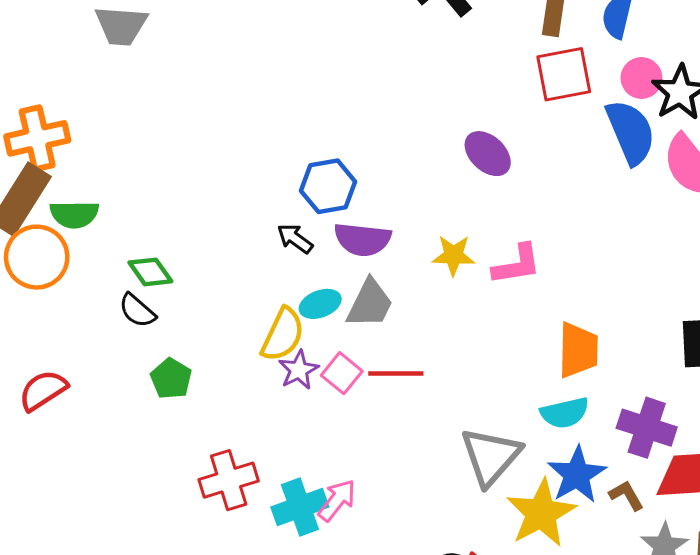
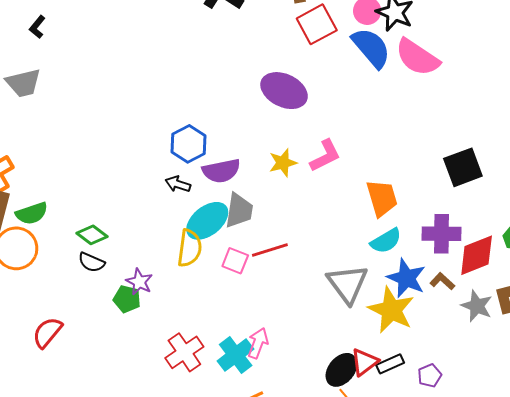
purple ellipse: (488, 154) -> (284, 91), size x1.4
cyan ellipse: (320, 304) -> (207, 221), size x1.6
purple star: (299, 370) -> (139, 282), moved

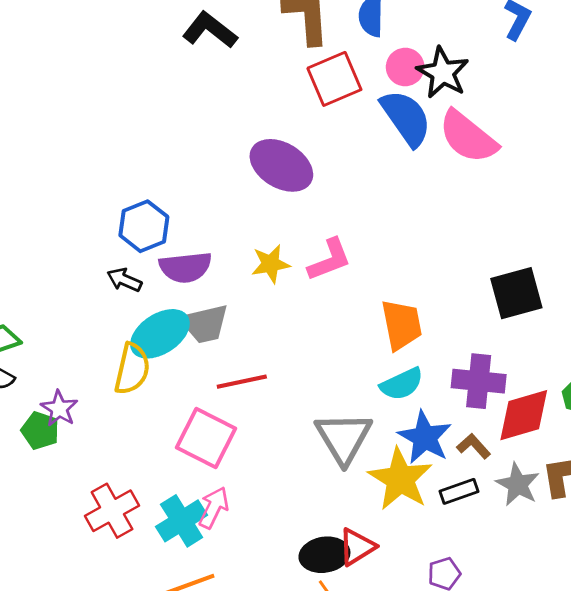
gray trapezoid: (239, 210) -> (205, 324), turned 63
pink square: (235, 261) -> (206, 438), moved, size x1.6
black rectangle: (390, 364) -> (459, 491), moved
black ellipse: (341, 370) -> (324, 555), turned 36

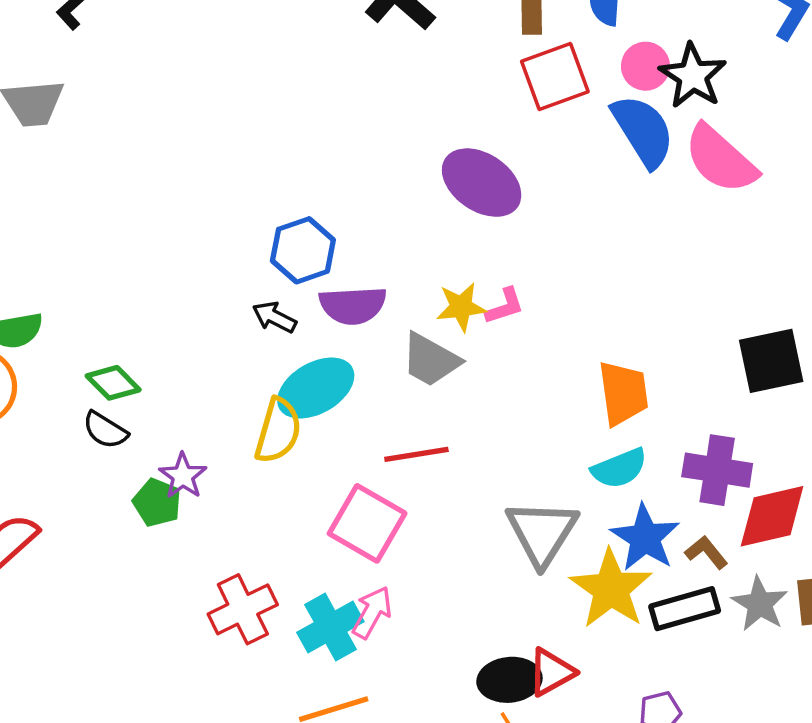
pink L-shape: (329, 260) -> (505, 306), moved, size x0.7
gray trapezoid: (205, 324) -> (431, 360), moved, turned 39
black rectangle: (459, 491) -> (685, 609), size x1.4

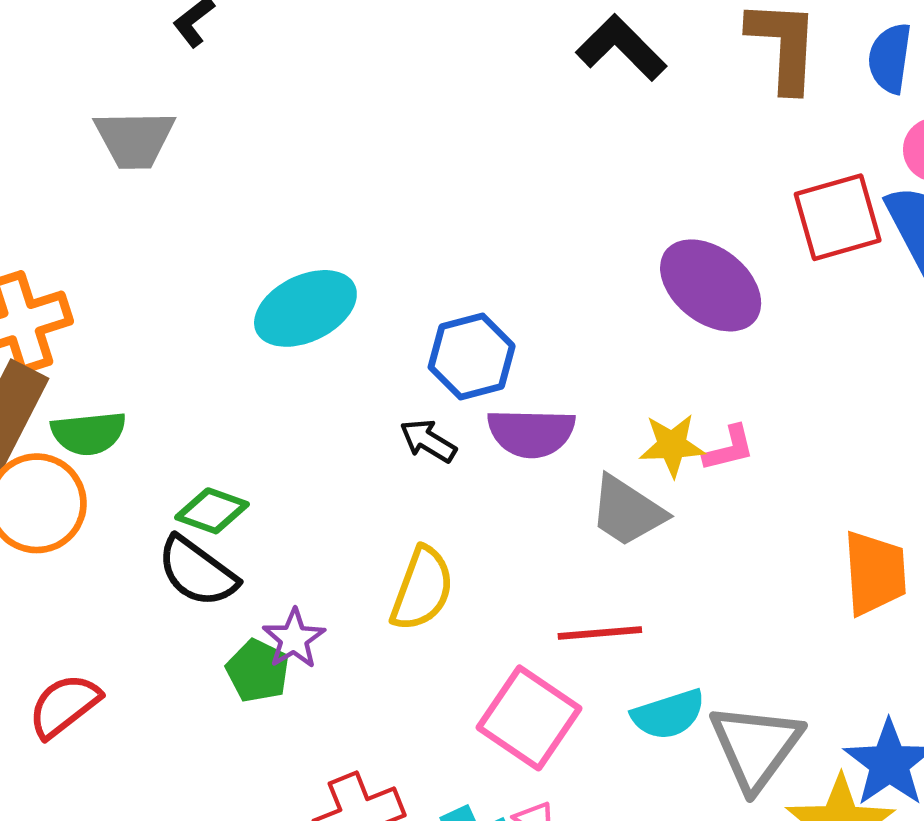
red square: (555, 76) -> (838, 217), moved
green diamond: (113, 383) -> (212, 511), turned -30
cyan ellipse: (316, 388) -> (305, 308), moved
black semicircle: (105, 430) -> (197, 572), size x1.4
cyan semicircle: (619, 468) -> (668, 714), moved

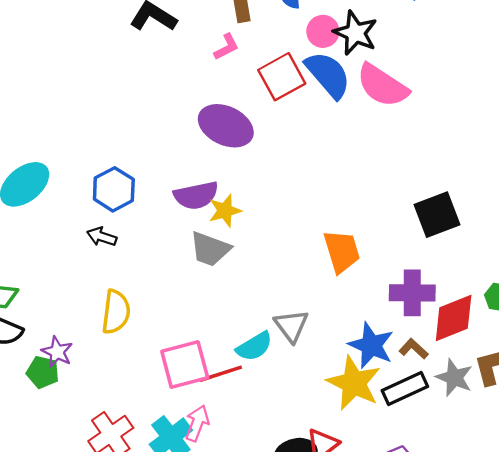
purple semicircle: (531, 433) -> (196, 195), moved
pink L-shape: (729, 448) -> (226, 47), moved
red line: (600, 633) -> (221, 374), moved
pink square: (529, 718) -> (185, 364), turned -36
gray triangle: (756, 747) -> (291, 326), moved, size x0.7

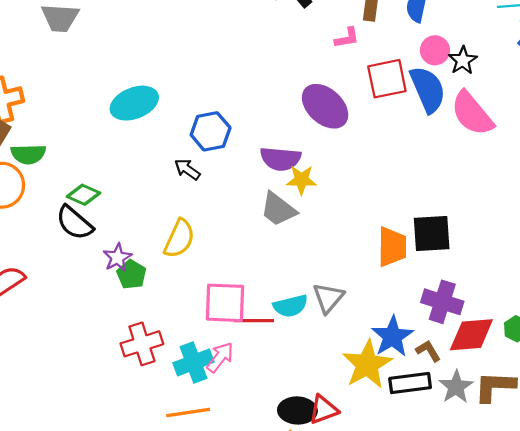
black star: (355, 33) -> (463, 60), size x0.7
black square: (437, 215) -> (432, 234), moved
green pentagon: (43, 372) -> (131, 274), moved

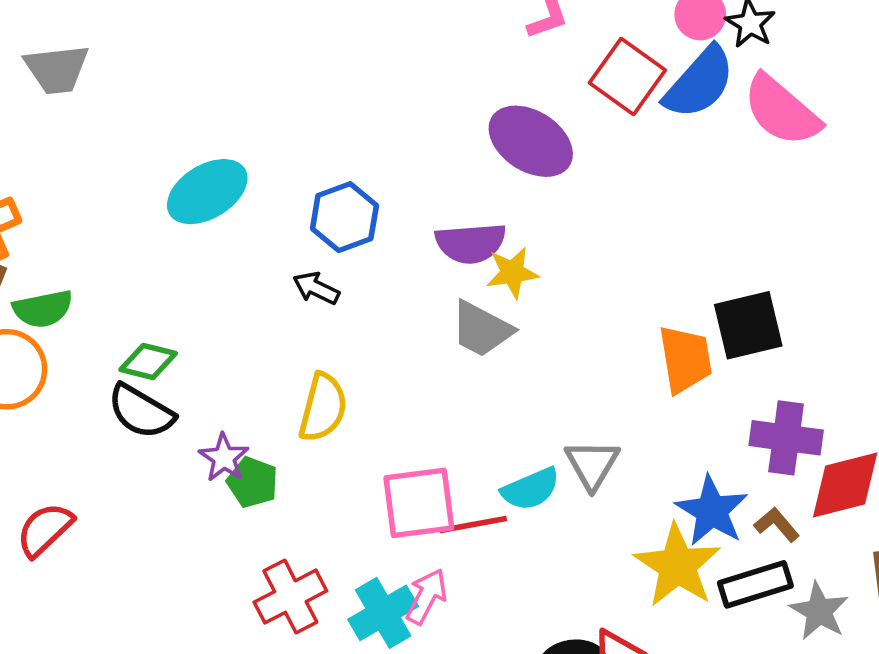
red square: (387, 79) -> (627, 76), turned -33
blue semicircle: (428, 89) -> (699, 83), turned 75
gray star: (456, 387) -> (819, 611), moved

